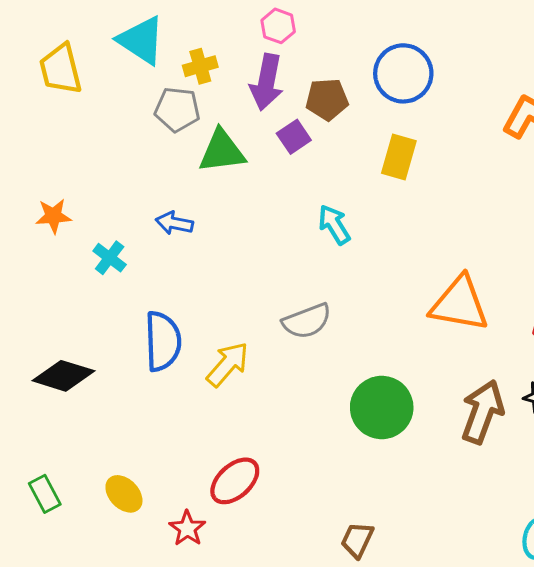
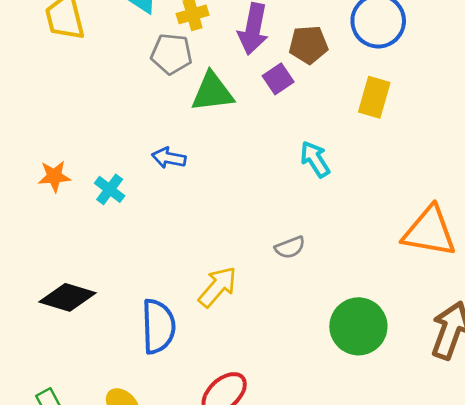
orange star: (53, 216) -> (54, 176), moved
gray semicircle: (307, 321) -> (290, 247), size x0.7
blue semicircle: (163, 341) -> (158, 326), moved

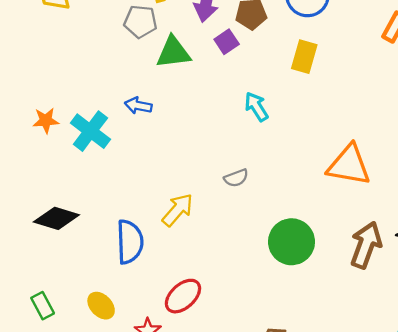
cyan cross: (110, 189) -> (90, 131), size x1.6

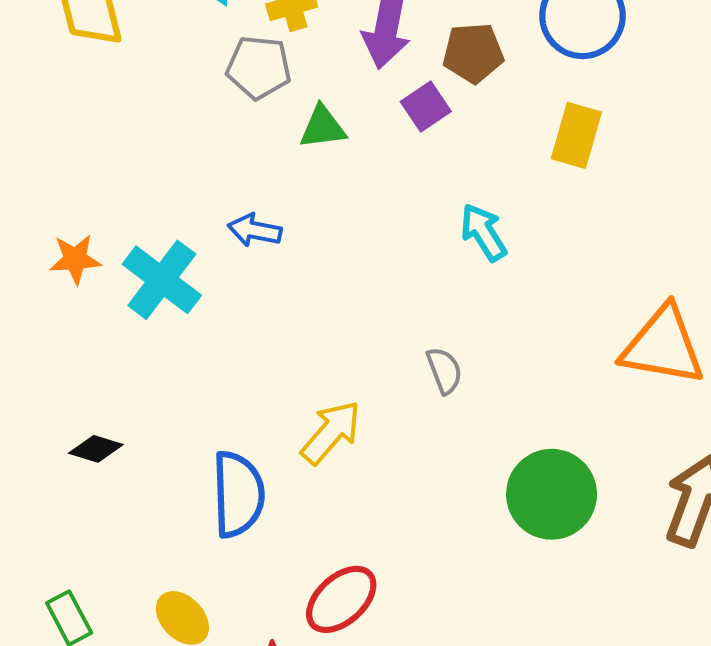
green triangle: (173, 52) -> (323, 127), size x0.7
gray semicircle: (236, 178) -> (444, 371), turned -90
black diamond: (56, 218) -> (96, 449), size x0.6

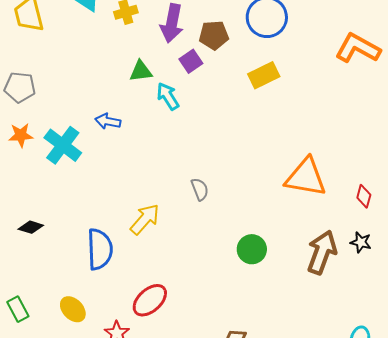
gray pentagon: (259, 67) -> (20, 87), moved
yellow rectangle: (576, 135) -> (264, 75), turned 48
cyan arrow: (483, 232) -> (168, 96), moved
green circle: (552, 494) -> (252, 249), size x0.7

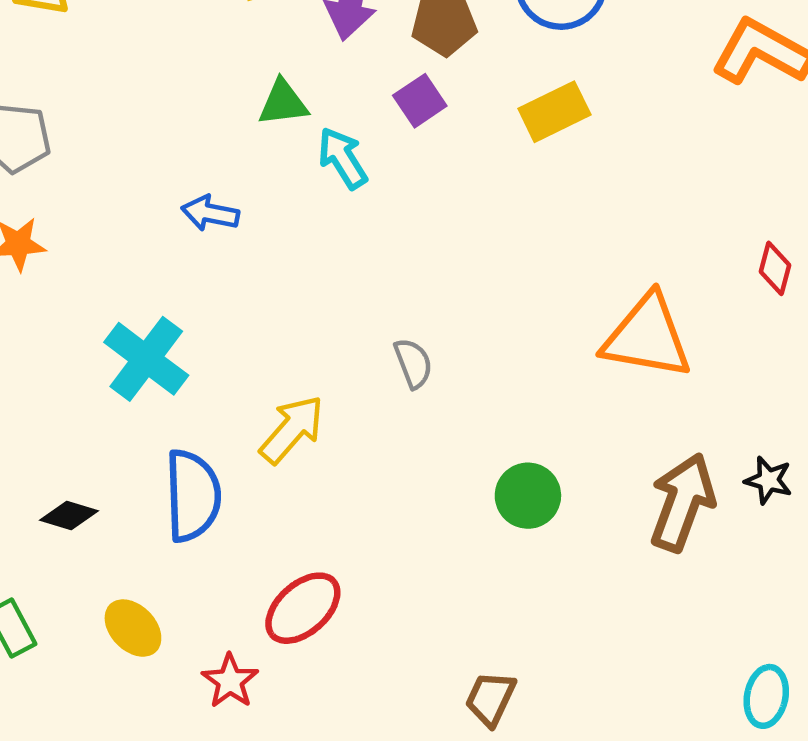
purple square: (191, 61) -> (420, 101), moved
cyan cross: (63, 145) -> (146, 359), moved
red diamond: (364, 196) -> (775, 268), moved
black diamond: (31, 227) -> (69, 516), moved

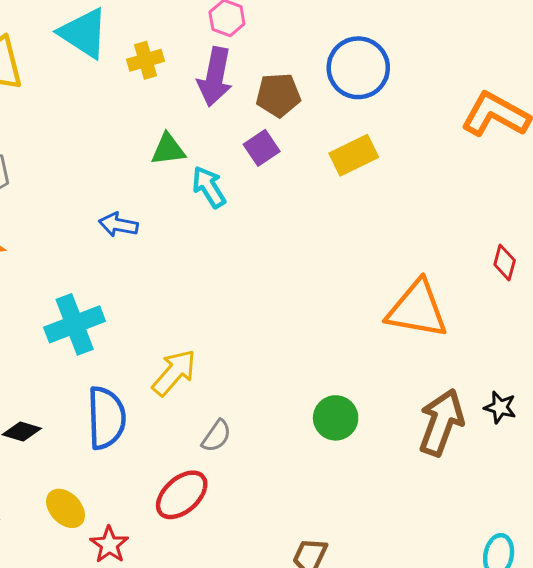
cyan cross: (146, 359) -> (75, 324), turned 32
gray semicircle: (413, 363) -> (216, 436), moved, turned 56
red star: (230, 681) -> (109, 545), moved

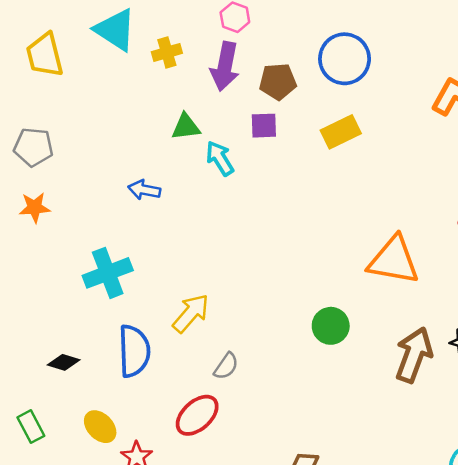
purple square: (262, 148) -> (264, 126), turned 32
green circle: (336, 418) -> (331, 326), moved

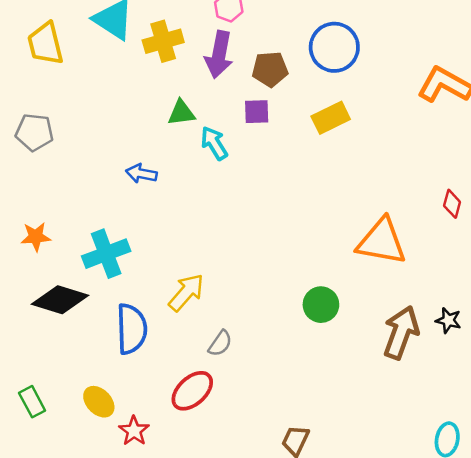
yellow cross: (167, 52) -> (163, 41), size x1.4
orange star: (35, 207) -> (36, 237), moved
black diamond: (64, 362) -> (60, 300), moved, size x1.8

